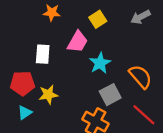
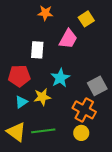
cyan star: (100, 63) -> (60, 78), moved
yellow star: (48, 95) -> (42, 97), moved

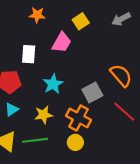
yellow star: (42, 97) -> (43, 115), moved

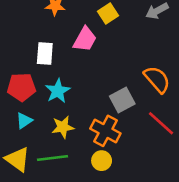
cyan star: (53, 84) -> (58, 91), moved

